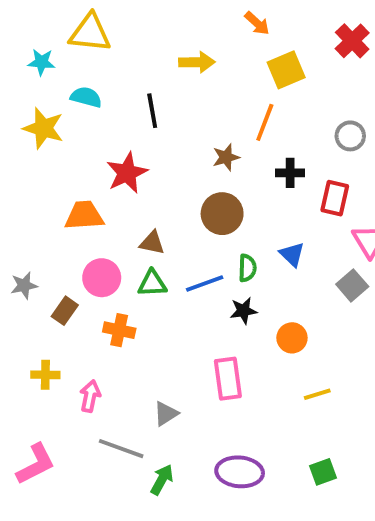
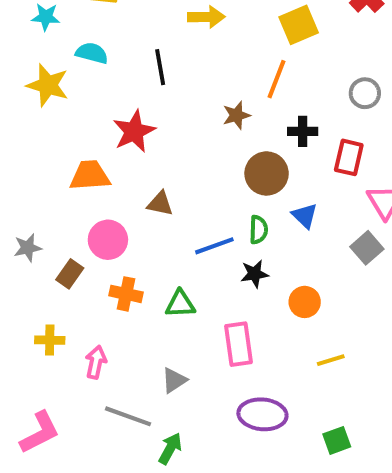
brown circle: (222, 214) -> (267, 173), moved
green triangle: (152, 284) -> (180, 304), moved
purple ellipse: (240, 472) -> (262, 414), moved

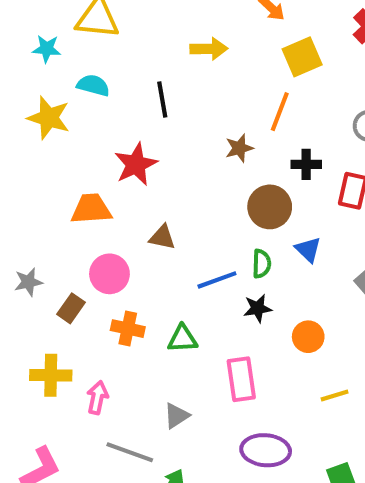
yellow cross: (50, 340) -> (51, 375), size x1.4

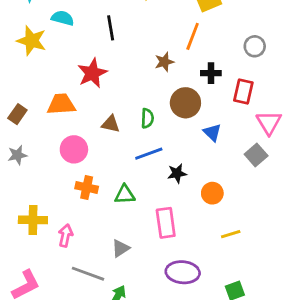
green semicircle: (262, 264) -> (147, 118), moved
brown rectangle: (71, 308) -> (17, 114), moved

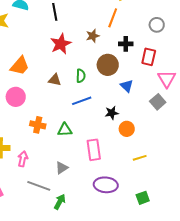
red star: (92, 73) -> (61, 44), moved
orange trapezoid: (61, 104) -> (20, 66), turned 135
pink circle: (74, 149) -> (16, 97), moved
black star: (177, 173) -> (112, 113), moved

